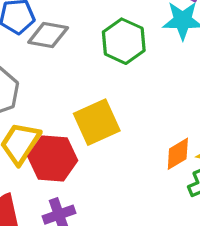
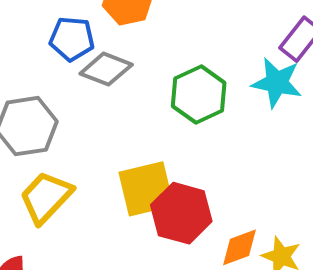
red hexagon: (53, 159) -> (181, 213), moved

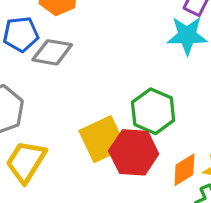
green hexagon: (199, 95) -> (153, 111), moved

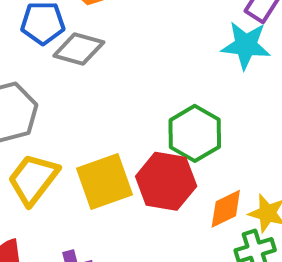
yellow square: (103, 139) -> (104, 181), moved

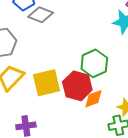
orange diamond: (226, 209) -> (93, 99), moved

